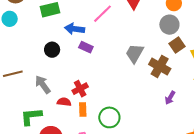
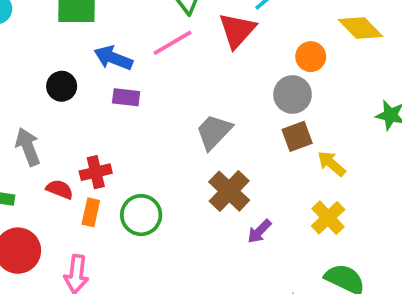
purple rectangle: (86, 47) -> (126, 97), turned -32
brown cross: (160, 66) -> (229, 191), moved
green circle: (109, 117) -> (141, 215), moved

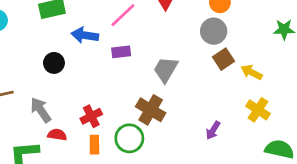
purple rectangle: (126, 97) -> (121, 52), moved
red semicircle: (60, 189) -> (57, 135), moved
brown cross: (229, 191) -> (151, 110), moved

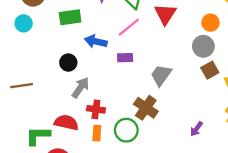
gray arrow: (41, 110) -> (80, 88), moved, turned 65
red cross: (91, 116) -> (96, 109), turned 30
red semicircle: (57, 135) -> (66, 123), size x1.5

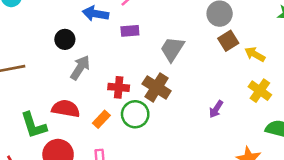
red cross: (96, 109) -> (119, 87), moved
orange rectangle: (97, 133) -> (101, 119), turned 42
green L-shape: (38, 136) -> (34, 125), turned -105

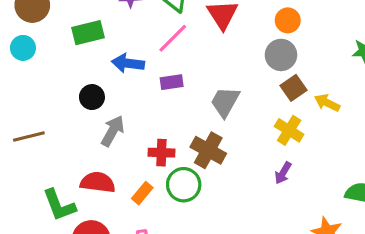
yellow cross: (260, 91) -> (289, 130), moved

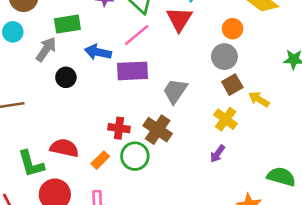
purple rectangle: (172, 82) -> (133, 71), size x1.6
gray arrow: (113, 131) -> (46, 49), moved

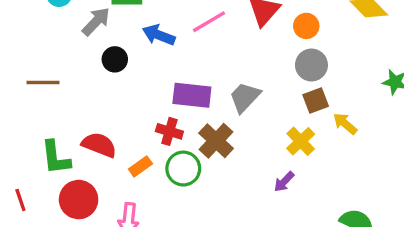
orange circle: (233, 29) -> (306, 26), moved
purple rectangle: (133, 71) -> (192, 95), moved

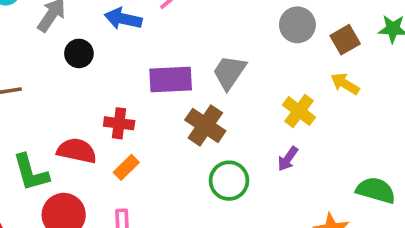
brown square: (316, 101) -> (345, 40), moved
red cross: (169, 131) -> (119, 123), moved
green circle: (183, 169) -> (229, 181), moved

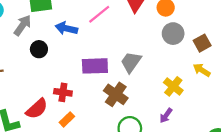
red semicircle: (77, 151) -> (37, 109), turned 125

